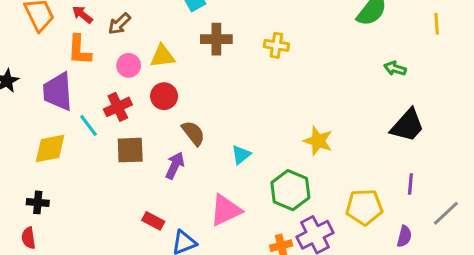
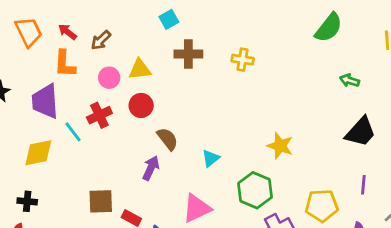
brown square: (130, 150) -> (101, 201), moved

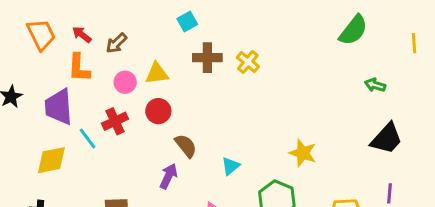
yellow cross: (243, 60) -> (248, 62), moved, turned 30

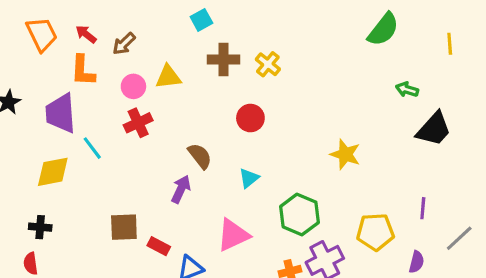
red circle: (158, 111) -> (250, 118), moved
red cross: (115, 121) -> (138, 123), moved
black trapezoid: (387, 139) -> (434, 129), moved
yellow star: (303, 153) -> (345, 154), moved

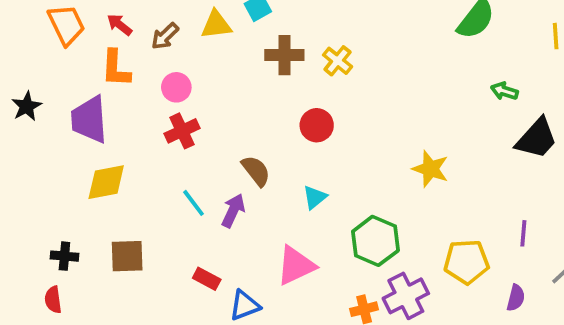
yellow triangle: (168, 77) -> (216, 25), moved
cyan line: (92, 148) -> (193, 203), moved
yellow diamond: (53, 172) -> (106, 182), moved
brown square: (124, 227) -> (127, 256), moved

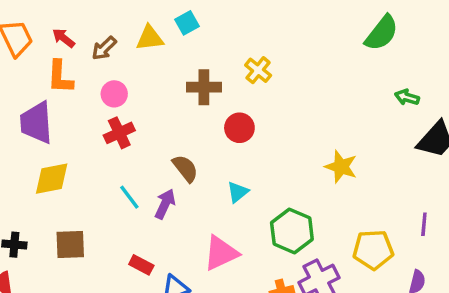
brown cross: (284, 55) -> (204, 87), moved

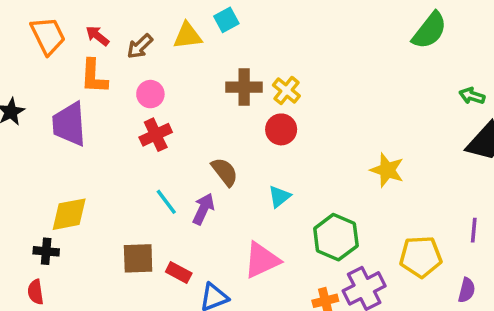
yellow cross: (258, 70) -> (286, 91), moved
green arrow: (407, 97) -> (472, 96), moved
yellow diamond: (52, 179) -> (69, 214), moved
brown square: (70, 245) -> (138, 258), moved

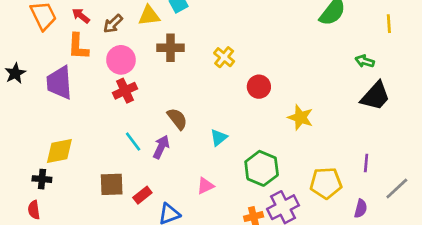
brown cross: (244, 87) -> (171, 48), moved
pink circle: (150, 94) -> (121, 60), size x1.4
red circle: (281, 129) -> (259, 87), moved
pink triangle: (262, 260) -> (205, 186), size x0.6
red rectangle: (179, 273) -> (142, 195), turned -66

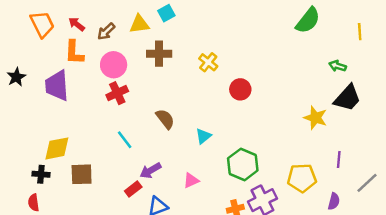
yellow star: (300, 117) -> (315, 118), moved
purple arrow: (161, 147) -> (150, 171), moved, turned -145
brown square: (112, 184) -> (82, 174), moved

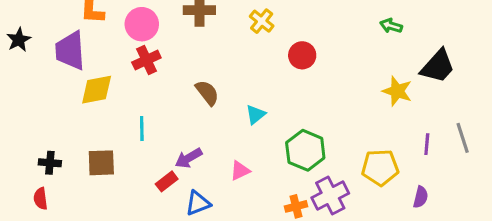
green arrow: (338, 66) -> (391, 26), moved
cyan line: (125, 140) -> (142, 129), moved, turned 36
yellow diamond: (57, 148) -> (97, 90), moved
gray line: (367, 183) -> (463, 138), moved, turned -65

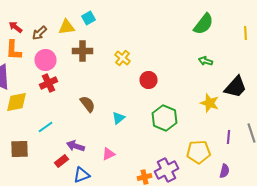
cyan line: (142, 129) -> (46, 127), turned 56
green hexagon: (305, 150) -> (164, 118), moved
purple arrow: (189, 158) -> (76, 146), turned 48

